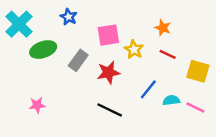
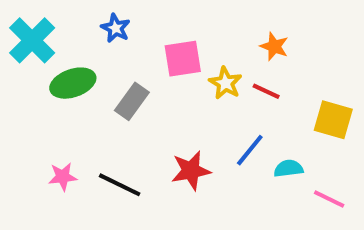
red line: (168, 54) -> (266, 91), moved
red star: (108, 72) -> (191, 171), moved
pink line: (195, 108) -> (329, 199), moved
black line: (110, 110) -> (120, 185), moved

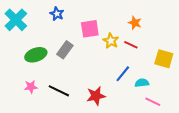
green ellipse: (73, 83) -> (36, 55), moved
red star: (191, 171) -> (96, 96), moved
pink line: (329, 199) -> (153, 102), moved

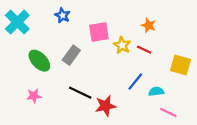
green ellipse: (36, 55) -> (39, 61), turned 65
black line: (59, 91) -> (80, 93), moved

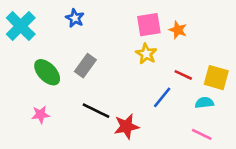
pink square: (99, 32) -> (149, 25), moved
red line: (144, 50) -> (183, 75), moved
cyan semicircle: (156, 91) -> (204, 103), moved

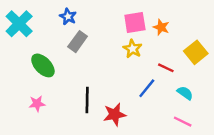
gray rectangle: (85, 66) -> (78, 42), moved
yellow square: (216, 78) -> (196, 52), moved, turned 35
cyan semicircle: (204, 103) -> (185, 93), turned 42
black line: (96, 111) -> (87, 100), turned 65

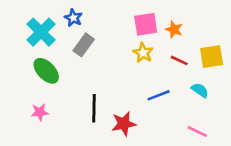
cyan cross: (19, 24) -> (41, 32), moved
yellow square: (196, 52) -> (212, 57), turned 30
red line: (166, 68) -> (179, 60), moved
blue line: (147, 88) -> (159, 95), turned 30
cyan semicircle: (185, 93) -> (200, 90), moved

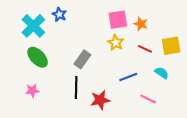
gray rectangle: (84, 45) -> (82, 59), moved
pink line: (197, 132) -> (148, 99), moved

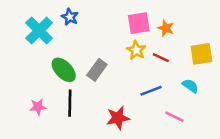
red line: (145, 49) -> (161, 58), moved
green ellipse: (38, 57) -> (64, 70), moved
black line: (76, 87) -> (70, 103), moved

